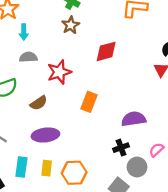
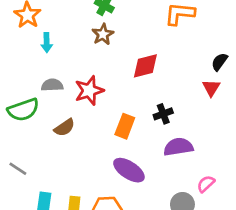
gray semicircle: (28, 57) -> (52, 85), moved
purple ellipse: (45, 135) -> (129, 170), moved, turned 40
black cross: (121, 148) -> (163, 114), moved

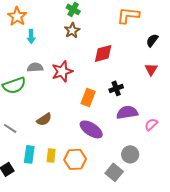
black semicircle: (219, 62) -> (152, 40), moved
brown semicircle: (64, 128) -> (44, 119), moved
pink semicircle: (206, 184) -> (151, 124), moved

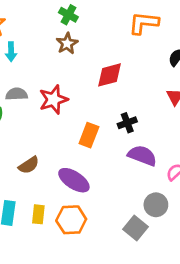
purple semicircle: (127, 112) -> (142, 156), turned 30
purple ellipse: (91, 129) -> (74, 180), moved
gray circle: (130, 154) -> (156, 205), moved
gray square: (114, 172) -> (135, 228), moved

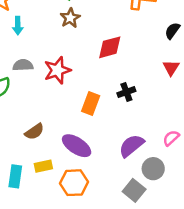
purple semicircle: (142, 156) -> (132, 146), moved, turned -60
yellow rectangle: (38, 214) -> (43, 166), moved, turned 72

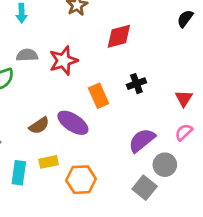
red triangle: (171, 68) -> (184, 98), moved
orange rectangle: (91, 104) -> (99, 96), turned -45
purple ellipse: (77, 146) -> (73, 123), moved

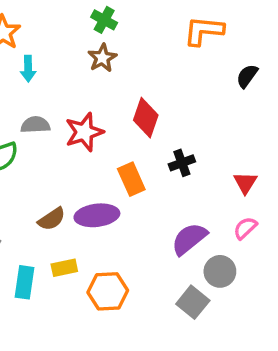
red diamond: (119, 36) -> (146, 118), moved, turned -56
purple ellipse: (73, 123) -> (97, 215), turned -40

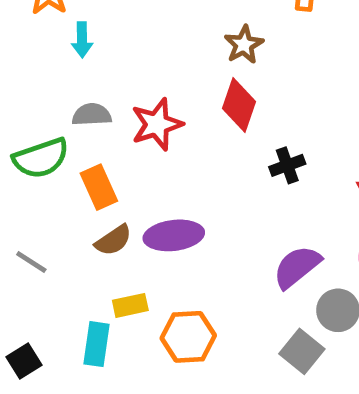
brown star: (102, 58) -> (244, 45), moved
orange rectangle: (131, 179) -> (99, 187), moved
cyan rectangle: (25, 282) -> (96, 344), moved

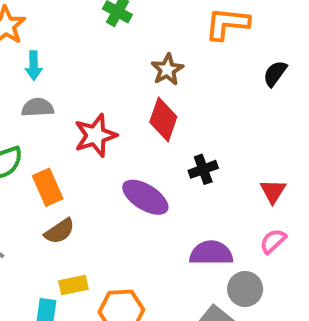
gray semicircle: (92, 115) -> (38, 107), moved
purple ellipse: (174, 235) -> (145, 197), moved, turned 39
purple semicircle: (297, 267) -> (211, 253), turned 39

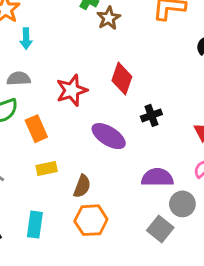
brown star: (167, 70) -> (109, 18), moved
gray semicircle: (38, 107) -> (19, 79), moved
brown semicircle: (60, 231) -> (82, 186), moved, turned -35
yellow rectangle: (74, 285) -> (47, 169), moved

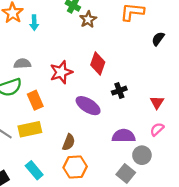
cyan arrow: (26, 39) -> (34, 23), moved
yellow rectangle: (47, 169) -> (30, 129), moved, size x1.5
cyan rectangle: (35, 225) -> (34, 170), turned -48

